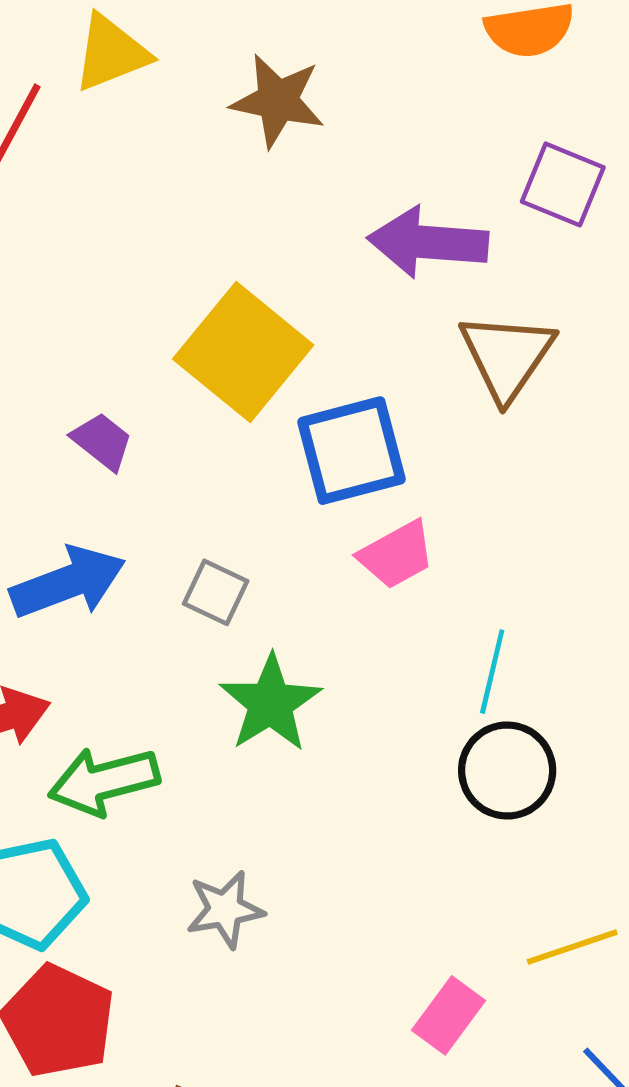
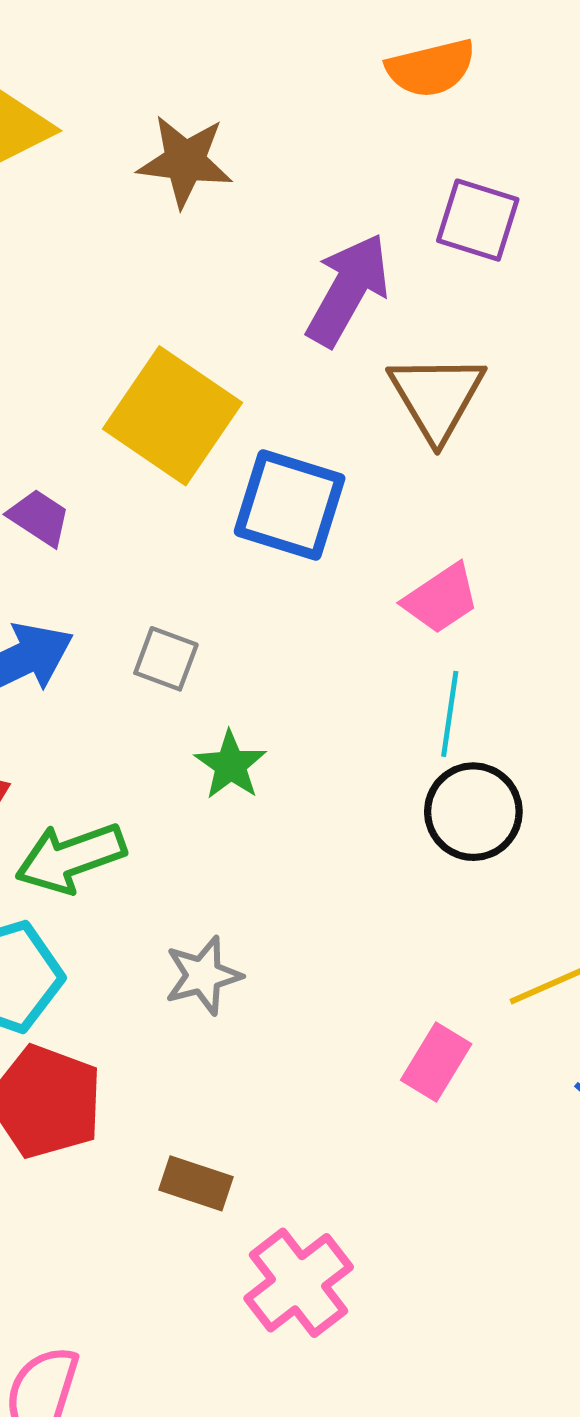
purple arrow: (428, 242) -> (348, 290), turned 120
blue square: (352, 451) -> (290, 505), turned 37
pink trapezoid: (397, 555) -> (441, 599), moved
green star: (270, 703) -> (230, 765), size x0.7

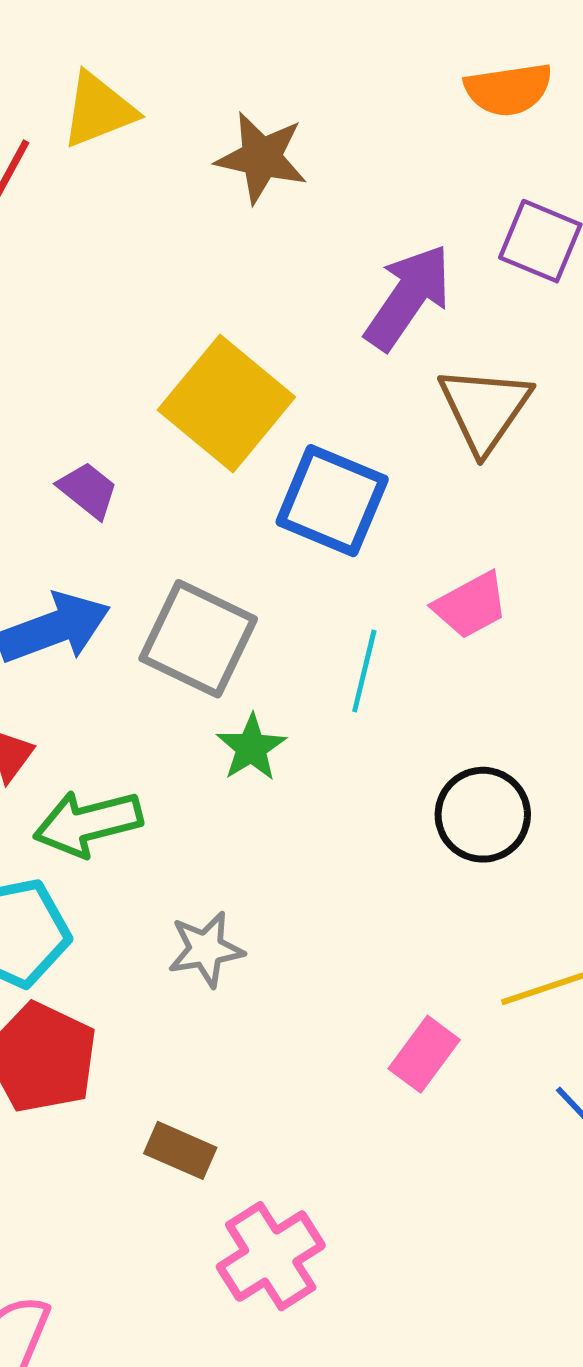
gray square: (166, 659) -> (198, 639), size x1.8
cyan line: (450, 714) -> (364, 671), moved

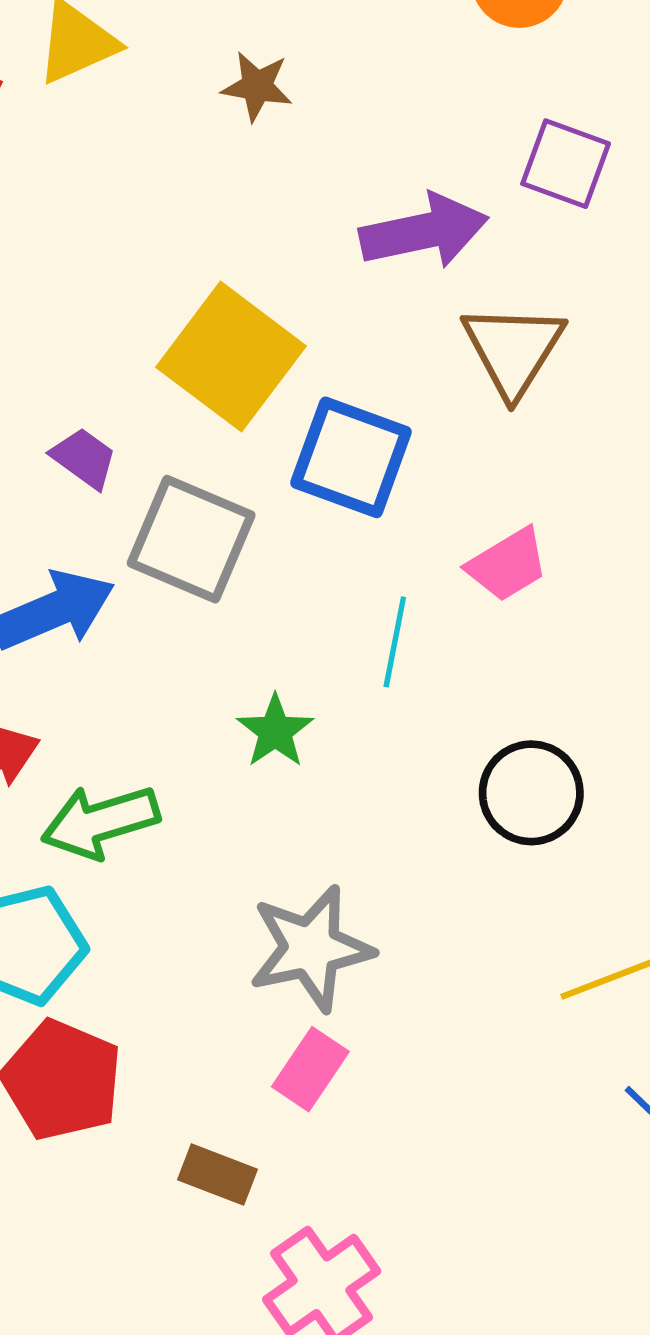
brown star: (261, 158) -> (257, 86), size x0.7
purple arrow: (408, 297) -> (424, 231), turned 46
gray square: (198, 639) -> (191, 539), moved
gray star: (206, 949) -> (311, 948), moved, size x1.5
pink rectangle: (424, 1054) -> (310, 1069), moved

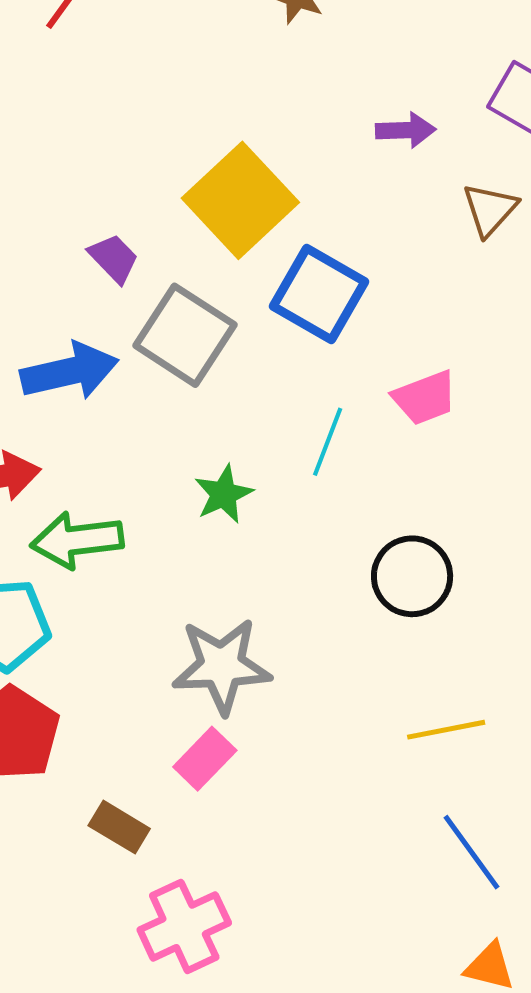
purple arrow: (424, 231) -> (406, 130), size x0.6
brown triangle: (513, 350) -> (490, 209), moved, size x0.7

